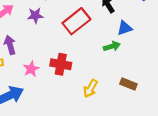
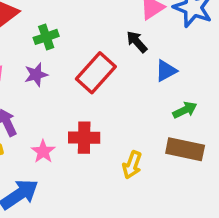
green arrow: (112, 46) -> (185, 110), moved
brown rectangle: (128, 84) -> (185, 149), size x1.5

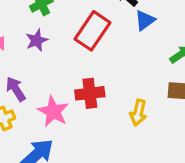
blue triangle: (166, 71) -> (145, 20), moved
pink star: (43, 151) -> (53, 112), size x1.4

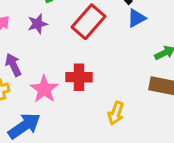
yellow arrow: (138, 113) -> (116, 113), moved

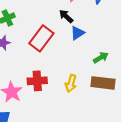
yellow arrow: (116, 113) -> (71, 83), moved

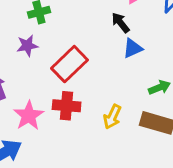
red rectangle: (41, 38) -> (69, 64), moved

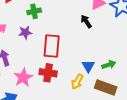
blue triangle: (133, 48) -> (88, 66), moved, turned -40
red rectangle: (69, 64) -> (52, 46), turned -45

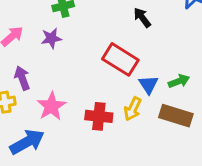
red rectangle: (52, 46) -> (120, 59), moved, turned -60
red cross: (48, 73) -> (99, 116), moved

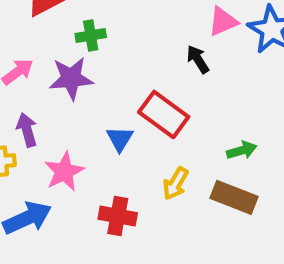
purple star: (51, 38) -> (71, 78), size x1.5
blue triangle: (148, 85) -> (120, 139), moved
red cross: (99, 116) -> (118, 216), moved

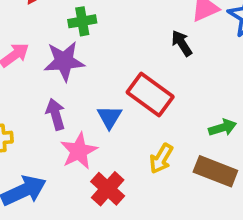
purple arrow: (27, 130) -> (56, 114), moved
pink star: (64, 172) -> (79, 151), moved
red cross: (118, 216) -> (108, 189), turned 32

